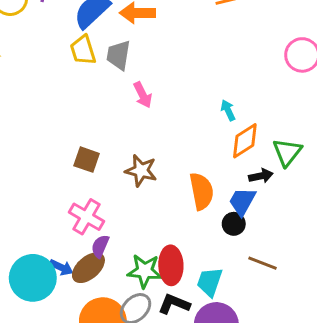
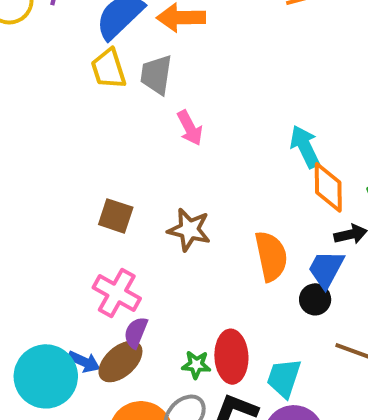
cyan arrow: (228, 110) -> (305, 147), size x1.5
orange diamond: (245, 141) -> (328, 187), turned -57
green star: (145, 271) -> (196, 365), size x0.6

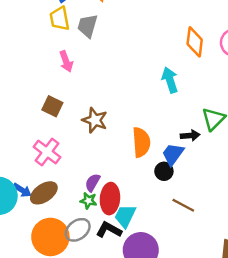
pink arrow: (190, 128) -> (66, 61), moved
orange diamond: (328, 187) -> (195, 42), moved
purple semicircle: (136, 332) -> (93, 183), moved
cyan trapezoid: (284, 378) -> (125, 216), moved

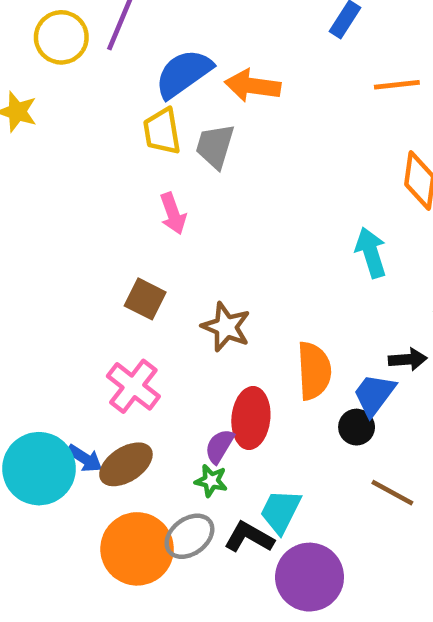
red ellipse: (110, 199) -> (251, 418), moved

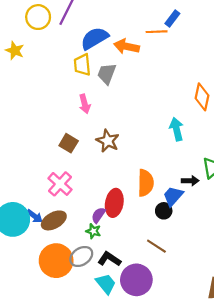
orange line: (397, 85) -> (157, 32), moved
brown star: (226, 327) -> (108, 141), moved
brown line: (392, 493) -> (156, 246), moved
cyan trapezoid: (281, 511) -> (106, 284), moved, turned 110

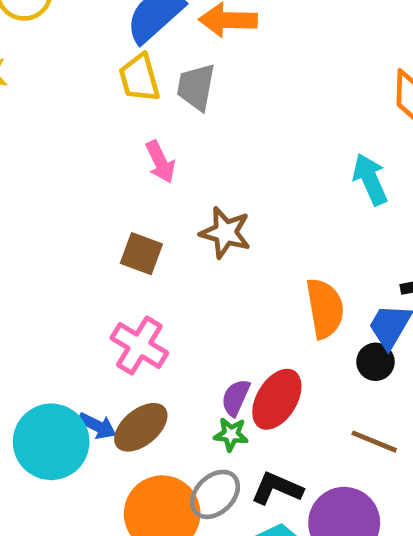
red ellipse: (114, 203) -> (277, 399), moved, turned 32

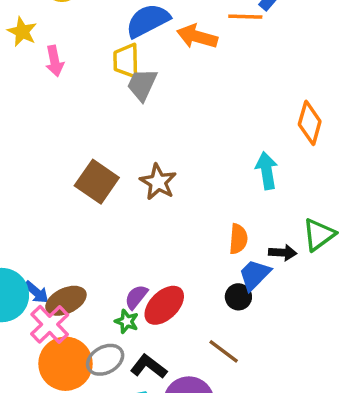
gray trapezoid: (196, 87) -> (142, 85), moved
pink arrow: (160, 162) -> (55, 61), moved
brown square: (141, 254) -> (97, 182), size x1.4
orange semicircle: (325, 308) -> (238, 239), moved, size x0.7
pink cross: (139, 345) -> (50, 324), moved

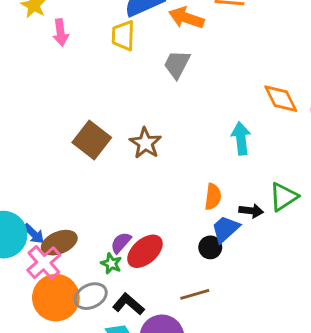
gray trapezoid: (142, 85) -> (177, 64), moved
orange diamond: (310, 123) -> (281, 99), turned -45
brown line: (224, 351) -> (195, 294), turned -56

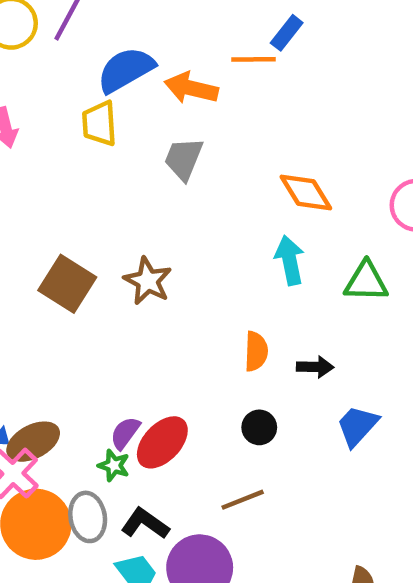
orange diamond: (281, 99) -> (306, 192), moved
green triangle: (284, 197) -> (366, 282), moved, turned 40
blue trapezoid: (225, 229) -> (357, 426), moved
gray ellipse: (91, 296) -> (88, 517), turned -68

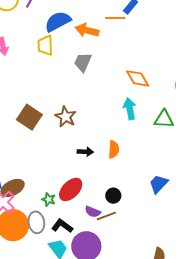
black arrow: (315, 367) -> (85, 152), moved
black circle: (259, 427) -> (113, 196), moved
purple semicircle: (125, 433) -> (93, 212), moved, turned -105

